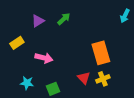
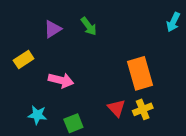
green arrow: (64, 19) -> (89, 26), turned 96

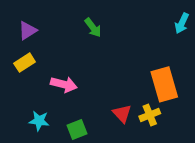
purple triangle: (53, 29) -> (27, 31), moved
orange rectangle: (140, 73) -> (164, 84), moved

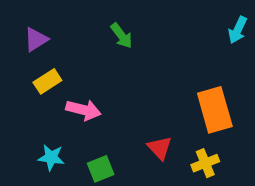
yellow rectangle: (25, 63) -> (47, 81), moved
yellow cross: (150, 115) -> (205, 163), moved

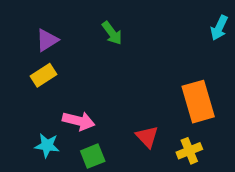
purple triangle: (36, 39) -> (47, 40), moved
pink arrow: (84, 110) -> (79, 121), moved

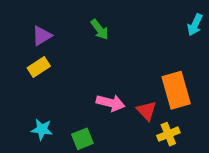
pink arrow: (79, 121) -> (111, 103), moved
red triangle: (147, 137) -> (146, 111), moved

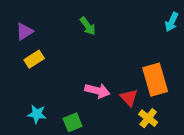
purple triangle: (42, 36) -> (24, 32), moved
yellow cross: (168, 134) -> (148, 118), turned -30

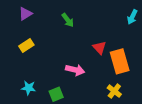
purple triangle: (24, 32) -> (25, 14), moved
red triangle: (129, 98) -> (99, 48), moved

